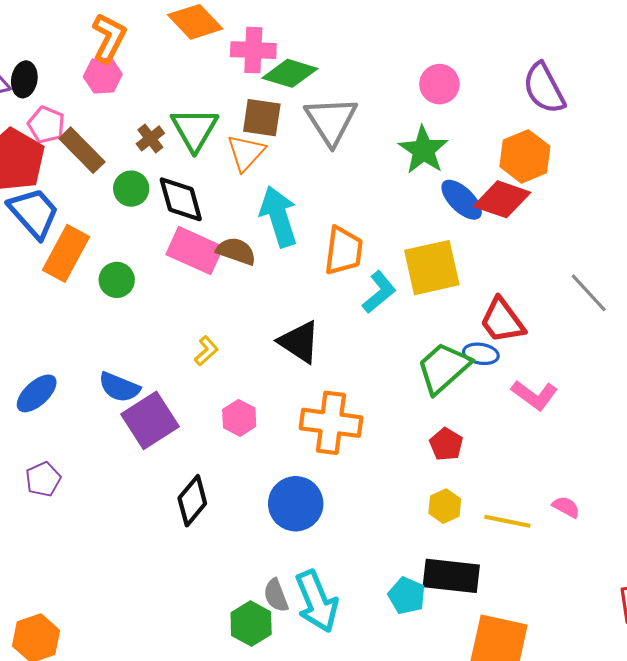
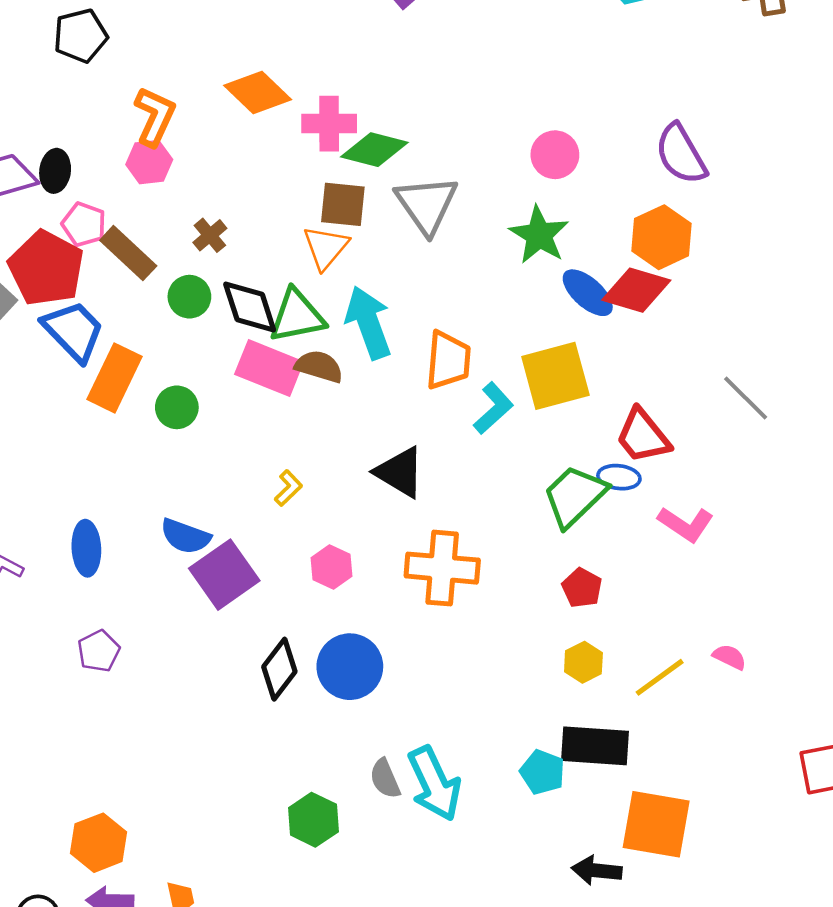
green triangle: (194, 129) -> (297, 316), moved, turned 51
blue ellipse: (37, 393) -> (86, 548), turned -48
blue circle: (296, 504) -> (350, 667), moved
yellow line: (507, 521) -> (660, 677), turned -45
green hexagon: (251, 624) -> (313, 820), moved

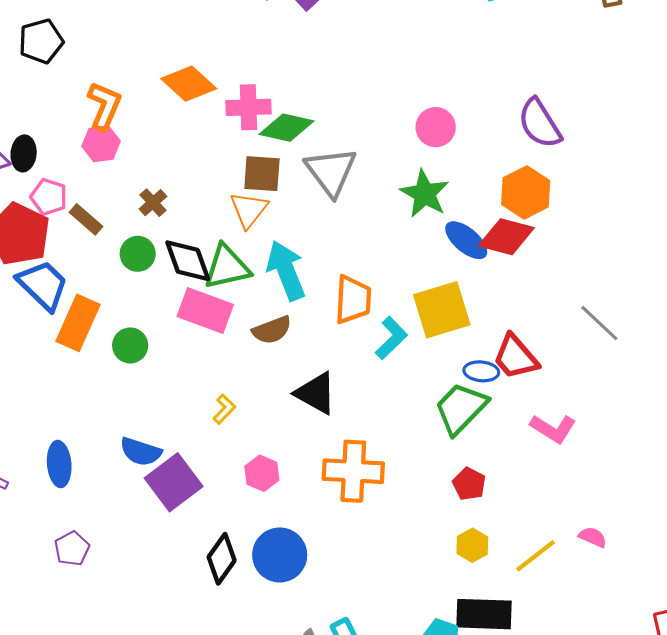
brown rectangle: (128, 253) -> (86, 219), size x0.7
brown semicircle: (319, 366) -> (272, 330), moved, turned 144
blue ellipse: (619, 477) -> (481, 371), moved

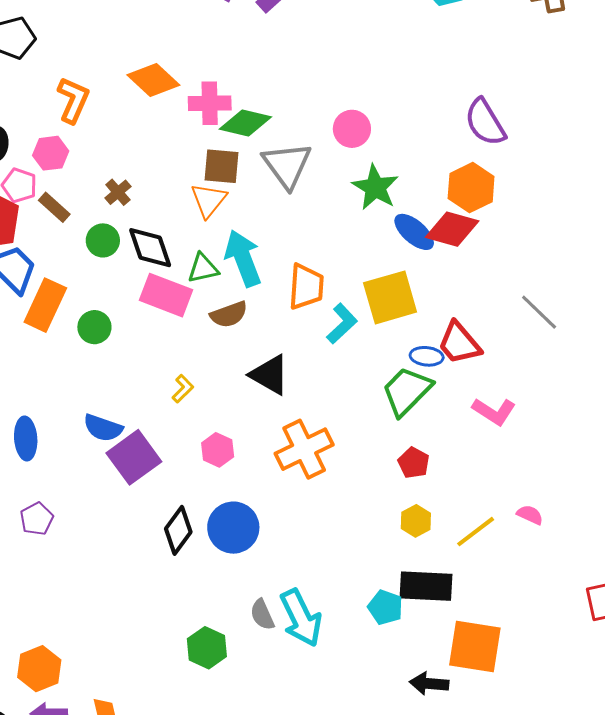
pink circle: (436, 127) -> (352, 129), moved
pink hexagon: (101, 144) -> (51, 153), moved
green triangle: (227, 267) -> (203, 268), moved, size x0.7
orange cross: (353, 471) -> (304, 449), turned -30

